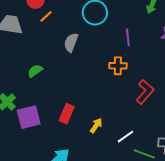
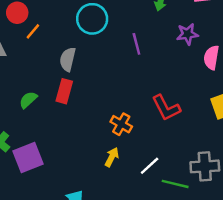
orange cross: (118, 66) -> (121, 124), moved, turned 36
red L-shape: (145, 92) -> (166, 108), turned 120
red rectangle: (67, 114) -> (64, 91), moved

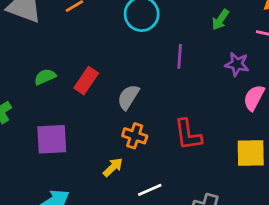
gray semicircle: (68, 59) -> (128, 97), moved
orange cross: (121, 124) -> (135, 136), turned -30
purple square: (28, 157) -> (52, 139), moved

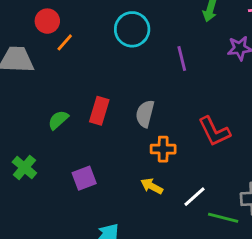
purple square: (52, 139) -> (84, 178), size x0.7
yellow arrow: (113, 167) -> (152, 186), turned -90

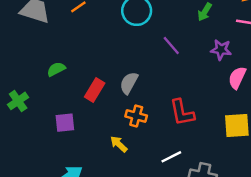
purple line: (182, 58) -> (171, 46), turned -42
red rectangle: (99, 111) -> (95, 90), moved
white line: (194, 197) -> (171, 157), moved

